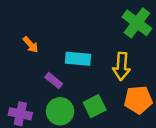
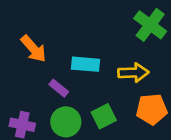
orange arrow: (31, 45) -> (33, 49), size x1.5
yellow arrow: (122, 66) -> (133, 73), turned -96

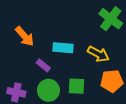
yellow arrow: (133, 73) -> (98, 54), turned 30
green square: (104, 116) -> (76, 86), turned 30

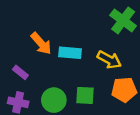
orange arrow: (25, 36) -> (41, 44), moved
purple rectangle: (43, 65) -> (20, 72), moved

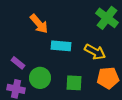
orange arrow: (41, 44) -> (39, 24), moved
green circle: (54, 100) -> (40, 78), moved

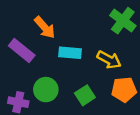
purple rectangle: (18, 63) -> (22, 50), moved, size x1.6
green square: (74, 83) -> (85, 95), turned -36

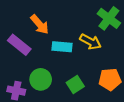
yellow arrow: (109, 60) -> (91, 42), moved

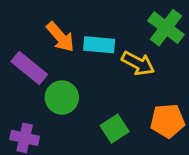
cyan rectangle: (62, 47) -> (99, 45), moved
green circle: (41, 79) -> (62, 98), moved

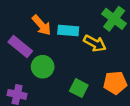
green square: (115, 129) -> (79, 88), turned -30

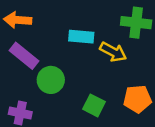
green cross: (114, 19) -> (136, 23), turned -30
orange arrow: (42, 25) -> (18, 20), moved, turned 135

